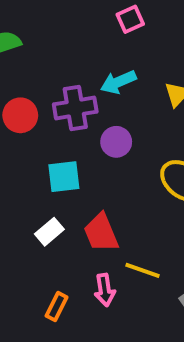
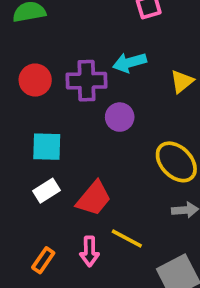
cyan square: (64, 177) -> (47, 147), moved
red trapezoid: (101, 233) -> (94, 198), turned -126

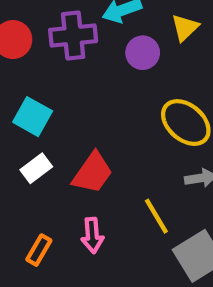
purple circle: (120, 117) -> (143, 53), moved
cyan square: (47, 147) -> (33, 117), turned 32
yellow line: (127, 238) -> (156, 216), moved, turned 36

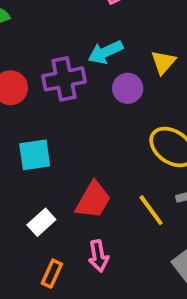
cyan square: (33, 117) -> (35, 155), turned -32
white rectangle: (36, 168) -> (41, 222), moved
yellow line: (156, 216) -> (151, 210), moved

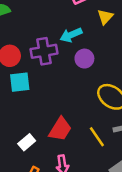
yellow triangle: (163, 62) -> (105, 17), moved
cyan square: (35, 155) -> (20, 82), moved

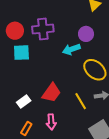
cyan arrow: (71, 35) -> (71, 49), moved
purple circle: (84, 59) -> (86, 34), moved

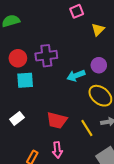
purple circle: (86, 34) -> (99, 65), moved
red trapezoid: (51, 93) -> (57, 120), turned 70
white rectangle: (24, 101) -> (17, 118), moved

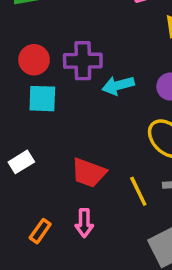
cyan arrow: (76, 76) -> (118, 85), moved

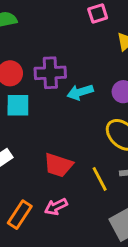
pink arrow: (84, 223) -> (56, 207), turned 65
orange rectangle: (40, 231) -> (20, 215), size x1.4

